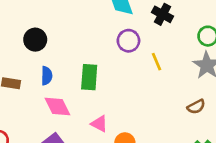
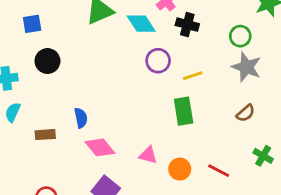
black circle: (35, 40) -> (47, 61), moved
yellow line: (157, 62) -> (193, 76), turned -72
green rectangle: (89, 77) -> (184, 111), moved

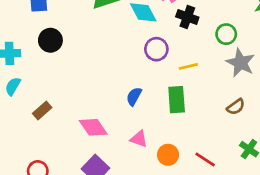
green circle: (240, 36) -> (226, 34), moved
blue semicircle: (81, 118) -> (134, 96), moved, turned -144
brown rectangle: (45, 135) -> (42, 110), turned -42

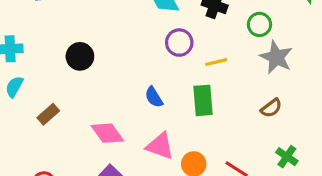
black circle: (50, 40) -> (80, 56), moved
blue semicircle: (134, 96) -> (154, 97), turned -60
pink triangle: (139, 139) -> (160, 146), size x1.4

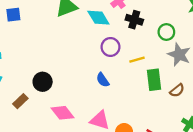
black circle: (80, 56) -> (43, 82), moved
blue semicircle: (154, 97) -> (103, 80), moved
green rectangle: (203, 100) -> (154, 80), moved

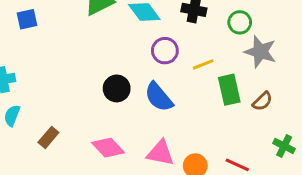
blue semicircle: (103, 80) -> (159, 97), size x1.5
black circle: (43, 82) -> (117, 88), moved

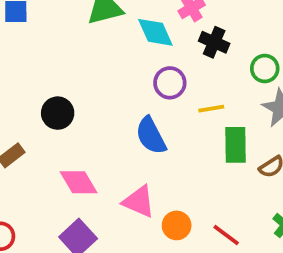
black circle: (117, 88) -> (58, 113), moved

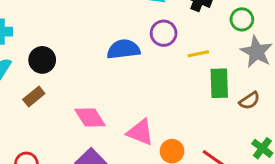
black circle: (58, 113) -> (42, 60), moved
blue semicircle: (151, 136) -> (123, 49), moved, turned 112

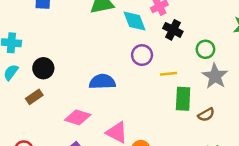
blue semicircle: (123, 49) -> (102, 82), moved
pink diamond: (90, 117) -> (78, 117), turned -45

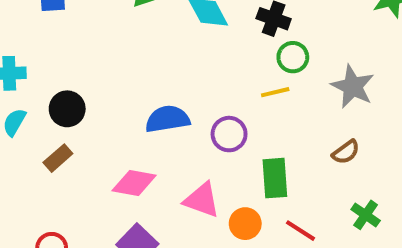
green circle: (205, 49) -> (293, 57), moved
purple circle: (142, 55) -> (229, 134), moved
green rectangle: (183, 99) -> (275, 178), moved

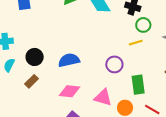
blue semicircle: (167, 119) -> (69, 60), moved

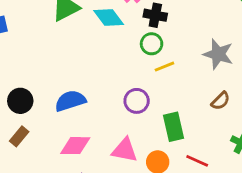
green circle: (143, 25) -> (152, 44), moved

